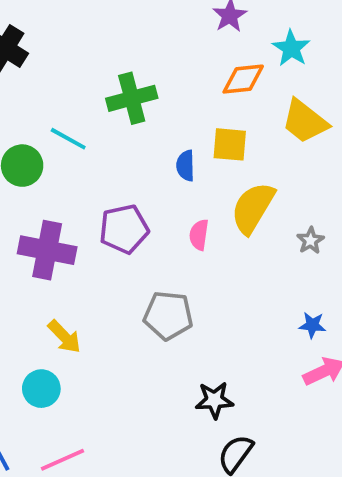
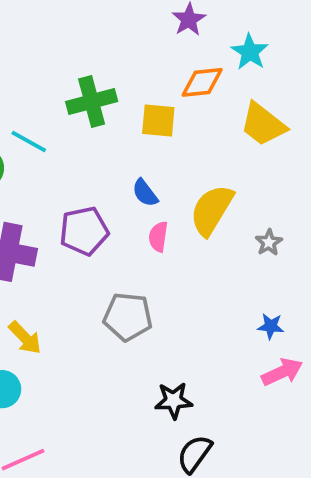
yellow square: (230, 144) -> (158, 121), moved
blue semicircle: (186, 166) -> (145, 193), moved, turned -36

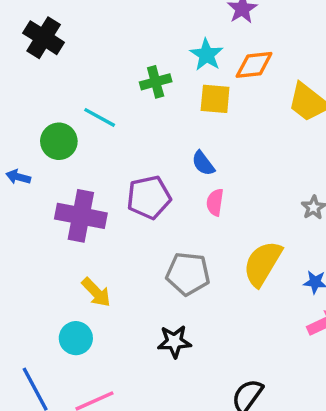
cyan star: (250, 52) -> (207, 55), moved
green cross: (92, 101) -> (156, 82), size x0.7
yellow semicircle: (212, 210) -> (263, 263), moved
black star: (174, 401) -> (174, 342), moved

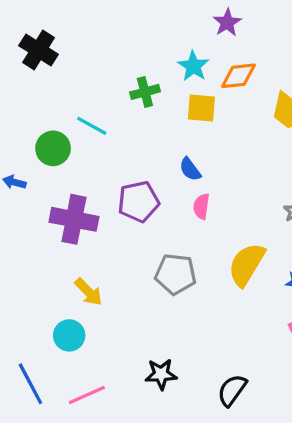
black star: (174, 342) -> (161, 374), moved

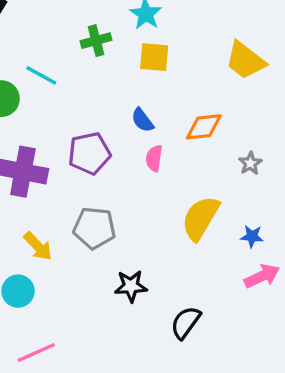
orange diamond: (238, 76) -> (204, 127), moved
gray pentagon: (176, 274) -> (94, 228), moved
black star: (161, 374) -> (131, 286), moved
black semicircle: (232, 390) -> (186, 323), moved

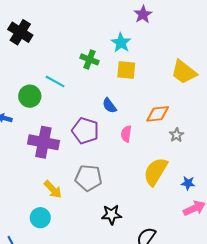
green cross: (96, 41) -> (90, 59), turned 36
blue semicircle: (142, 120) -> (109, 106), moved
purple pentagon: (89, 153) -> (85, 131), turned 30
gray star: (250, 163) -> (176, 135), moved

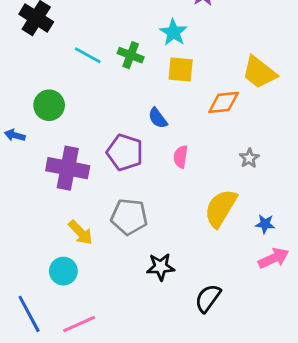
cyan line: (55, 81) -> (88, 55), moved
orange diamond: (158, 114) -> (224, 102), moved

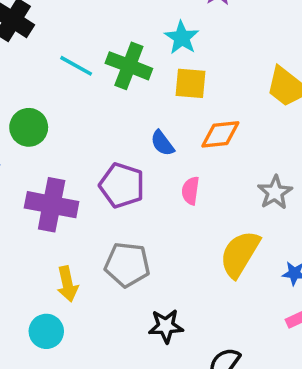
green cross: (131, 55) -> (129, 66), size x1.4
orange diamond: (224, 102) -> (220, 134), moved
gray star: (249, 158) -> (275, 192), size x1.4
yellow arrow: (81, 232) -> (67, 284), turned 32

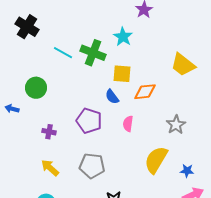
yellow square: (191, 83) -> (122, 74), moved
purple cross: (52, 205) -> (49, 132), size x0.5
yellow arrow: (67, 284) -> (50, 168), moved, turned 144

